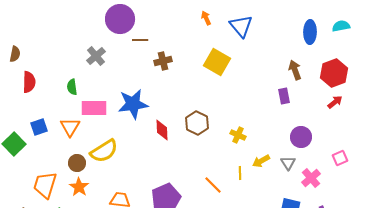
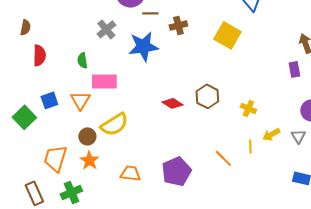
brown cross: (163, 61) -> (178, 25), moved
blue star: (133, 104) -> (143, 46), moved
red diamond: (162, 130) -> (172, 103), turned -55

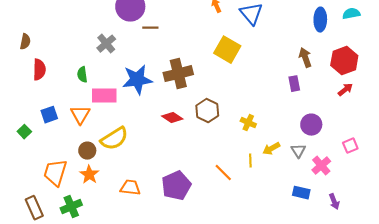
brown cross: (178, 25) -> (178, 74), moved, size x1.6
blue star: (143, 46) -> (137, 80), moved
green square: (24, 117) -> (24, 132), size x0.6

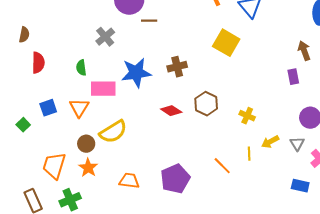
brown cross: (178, 74) -> (177, 67), size x0.7

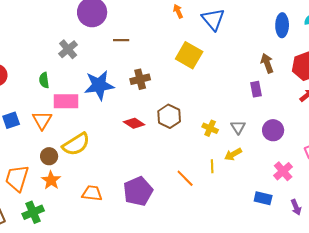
brown line: (149, 21) -> (121, 40), moved
gray triangle: (297, 144) -> (238, 127), moved

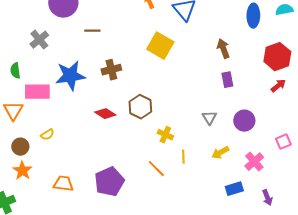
brown arrow: (267, 63) -> (223, 49), moved
yellow cross: (210, 128) -> (165, 135), moved
yellow semicircle: (76, 144) -> (47, 135), size x0.5
yellow arrow: (233, 154) -> (220, 153), moved
blue rectangle: (263, 198) -> (234, 189), turned -30

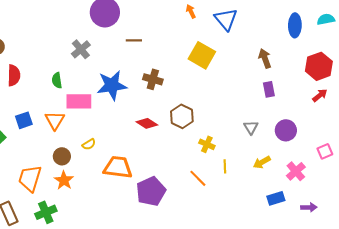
brown cross: (111, 70) -> (153, 79), turned 30
orange trapezoid: (63, 184) -> (118, 167), moved, size x1.4
purple arrow: (267, 198) -> (309, 207), turned -70

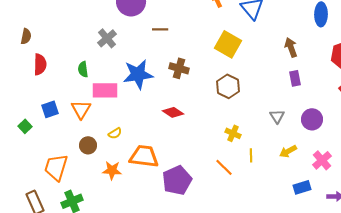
brown hexagon: (182, 116) -> (228, 86), moved
orange star: (64, 180) -> (112, 170), moved, turned -30

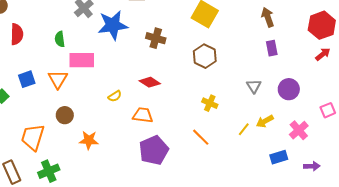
blue star: (138, 74) -> (113, 25), moved
yellow semicircle: (115, 133) -> (115, 96), moved
yellow line: (251, 155) -> (244, 129), moved, turned 40
orange trapezoid: (144, 156) -> (143, 115), moved, size x0.7

